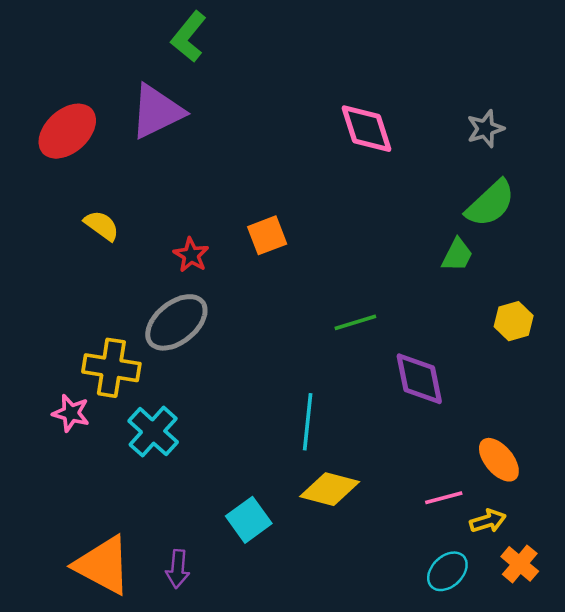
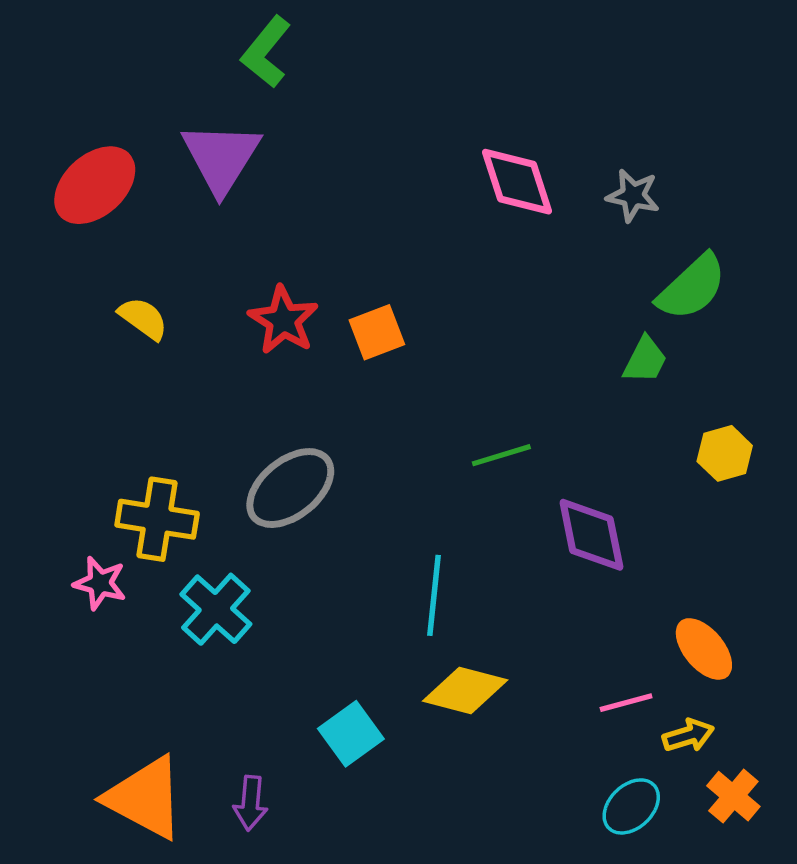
purple triangle: (157, 111) -> (221, 157), turned -32
gray star: (485, 129) -> (633, 196), moved, turned 30
red star: (191, 255) -> (283, 320), moved, size x1.4
gray ellipse: (176, 322) -> (290, 488), moved

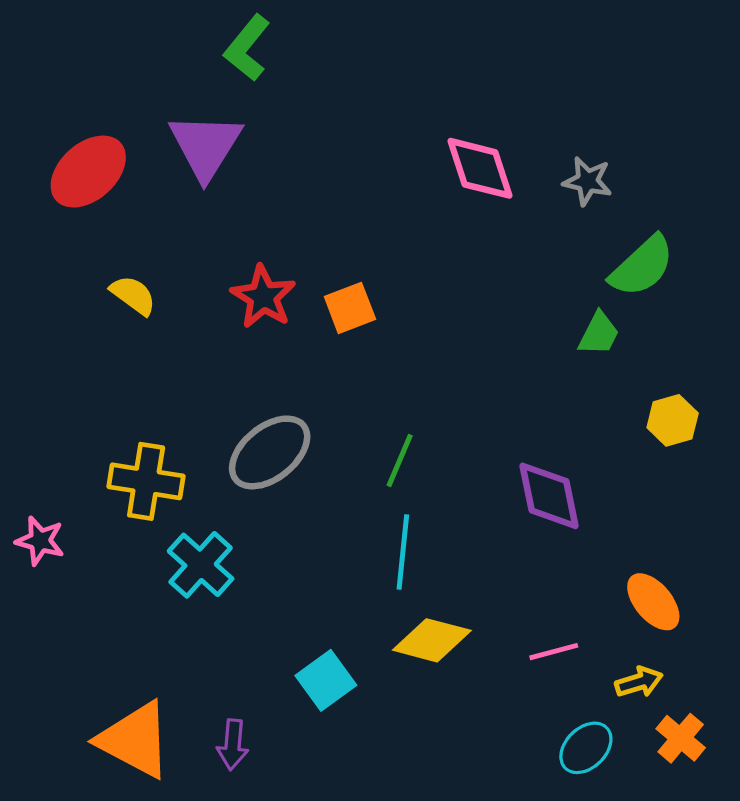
green line: (501, 455) -> (400, 460), moved, turned -50
pink star: (100, 583) -> (40, 541), moved
pink line: (626, 703) -> (554, 652), moved

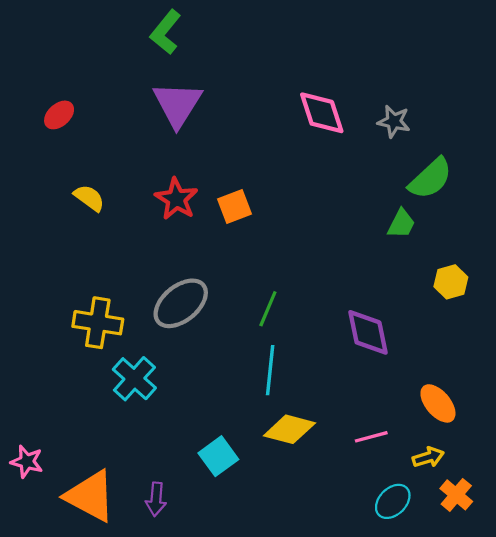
purple triangle: (205, 146) -> (177, 104), moved
red ellipse: (88, 172) -> (59, 115), size x0.6
pink star: (40, 541) -> (27, 462), moved

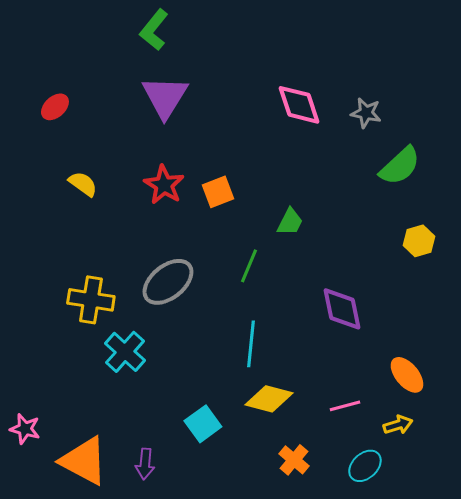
green trapezoid: (401, 224) -> (290, 222), moved
yellow hexagon: (451, 282) -> (419, 241), moved
green line: (268, 309) -> (249, 266), moved
orange cross: (456, 495) -> (294, 460), moved

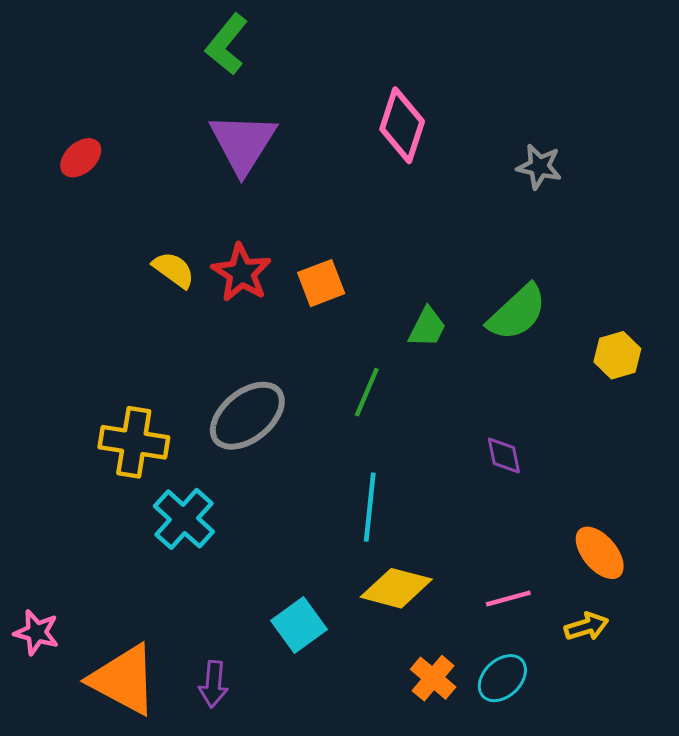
pink diamond: (299, 105) -> (402, 125), moved, turned 36
green semicircle: (400, 166) -> (517, 313), moved
yellow semicircle: (83, 184) -> (174, 270), moved
purple diamond: (342, 309) -> (504, 456), size x0.6
cyan ellipse: (365, 466) -> (502, 678), moved

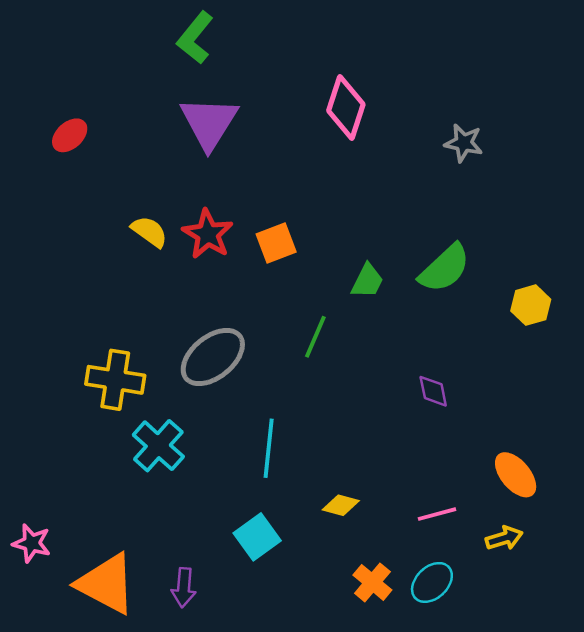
cyan line: (370, 507) -> (269, 448), moved
yellow diamond: (396, 588) -> (341, 505), size x0.6

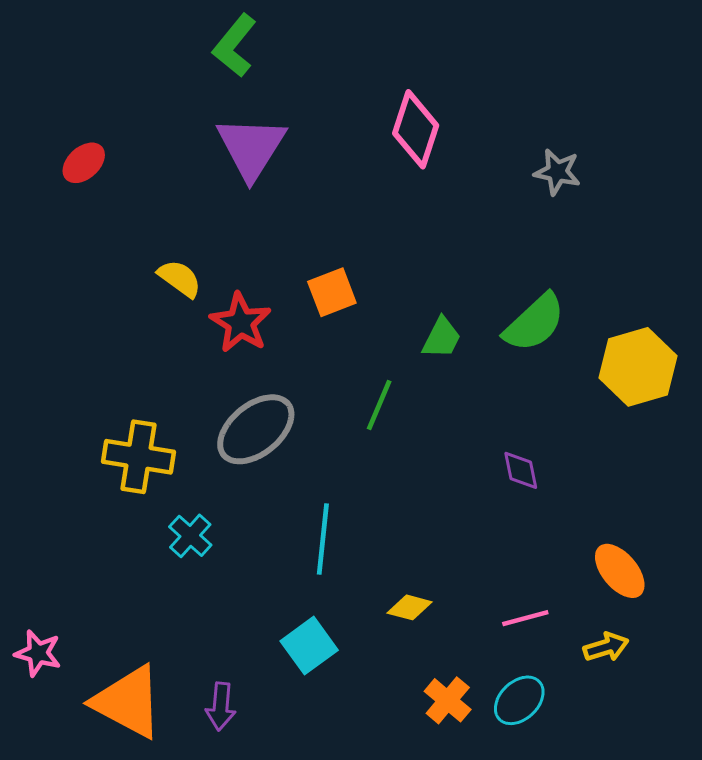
red star: (208, 234) -> (241, 323), moved
yellow hexagon: (531, 305) -> (638, 367), size x1.6
cyan cross: (158, 446) -> (190, 536), size x0.7

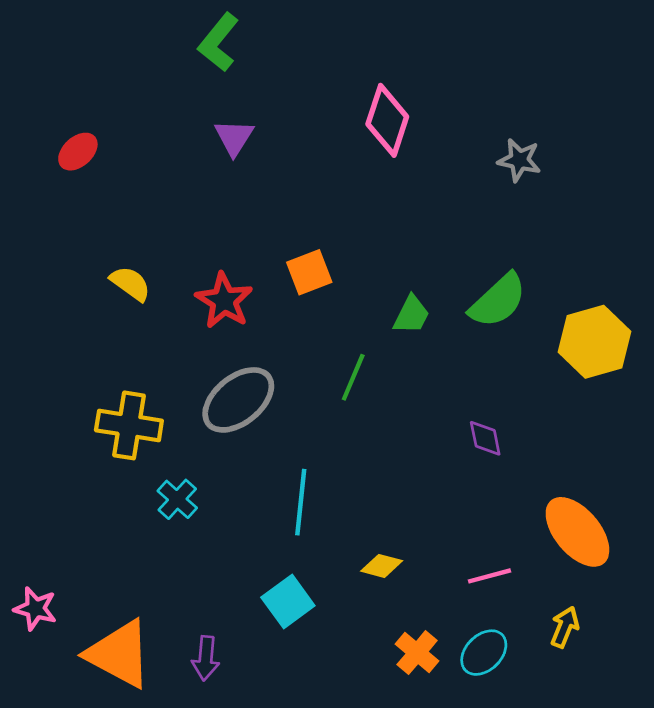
purple triangle: (251, 148) -> (234, 137), size x0.6
yellow semicircle: (180, 279) -> (130, 284), moved
orange ellipse: (620, 571) -> (577, 532), size x1.4
yellow arrow: (606, 647) -> (565, 627), moved, turned -51

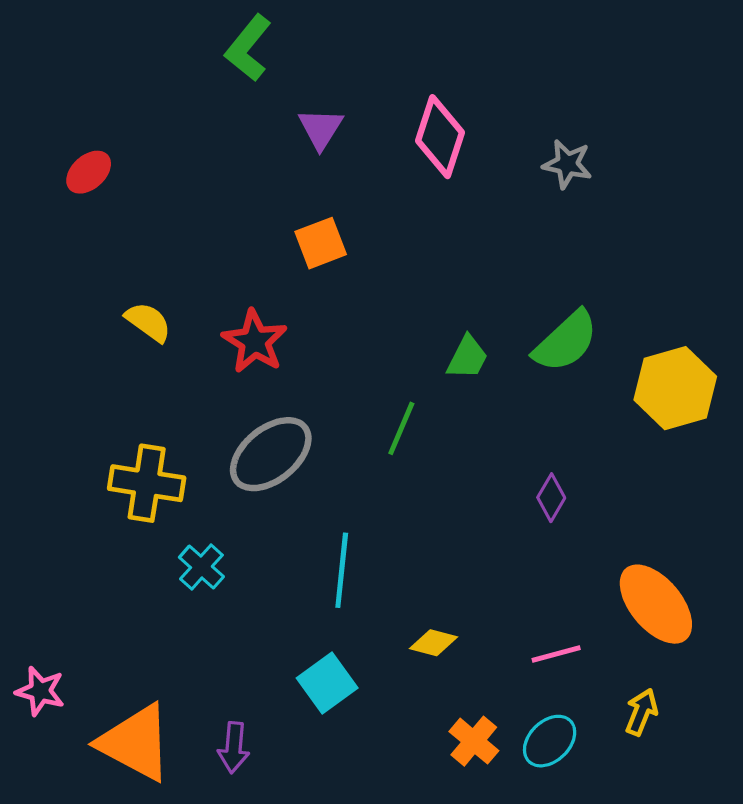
purple triangle: (234, 137) -> (321, 129), moved
gray star: (519, 160) -> (567, 164), moved
orange square: (309, 272) -> (321, 243), moved
purple diamond: (485, 438) -> (551, 498), turned 42

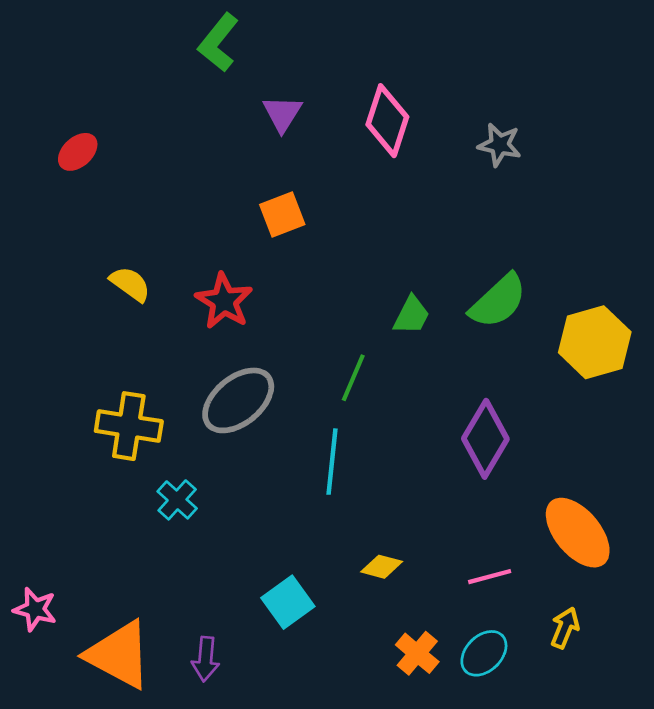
purple diamond: (551, 498) -> (485, 439), size x1.8
cyan line: (342, 570) -> (332, 462), moved

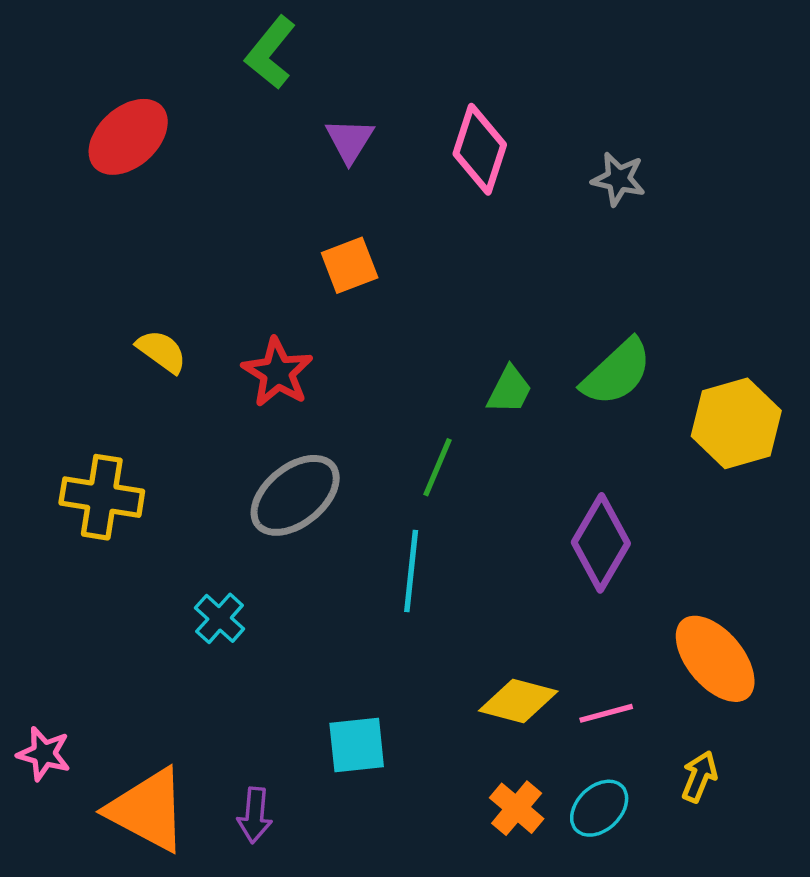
red ellipse: (78, 152) -> (128, 137), moved, size x1.6
yellow cross: (129, 426) -> (102, 497), moved
yellow diamond: (382, 567) -> (518, 701), moved, size x1.5
cyan square: (288, 602) -> (357, 745), turned 30

